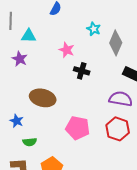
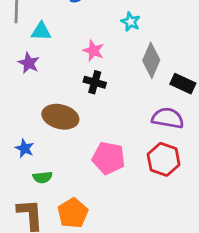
gray diamond: (116, 43) -> (151, 60), moved
black cross: (82, 71) -> (95, 82), moved

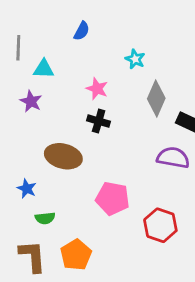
red hexagon: (164, 159) -> (160, 225), moved

